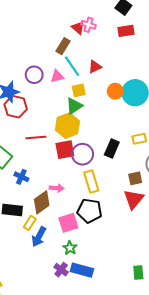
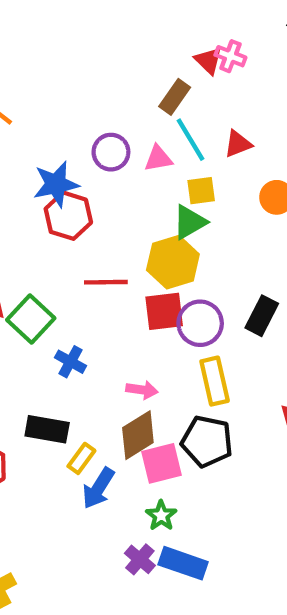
brown diamond: (42, 202) -> (138, 435), moved

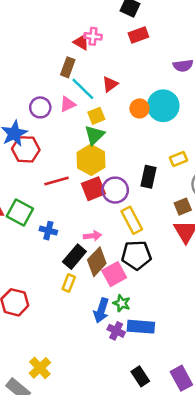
black rectangle: (47, 429) -> (74, 257), moved, turned -45
blue arrow: (98, 488) -> (101, 311), moved

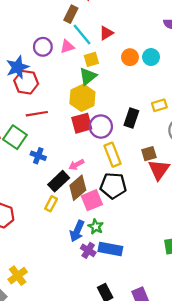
cyan circle: (163, 106) -> (151, 57), size x0.6
red line: (56, 181) -> (37, 114), moved
brown square: (183, 207) -> (149, 154), moved
pink arrow: (92, 236) -> (76, 165), turned 152

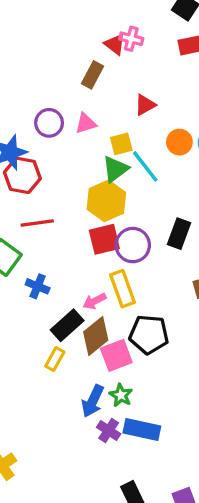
cyan line: (82, 35) -> (145, 166), moved
yellow rectangle: (112, 155) -> (122, 289), moved

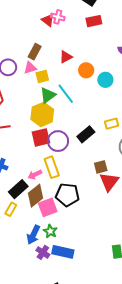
brown rectangle: (92, 75) -> (35, 52), moved
orange circle: (179, 142) -> (86, 70), moved
yellow square: (121, 144) -> (42, 76), moved
black rectangle: (179, 234) -> (86, 134), turned 30

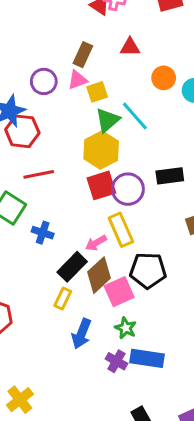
red triangle: (66, 57) -> (130, 47), moved, turned 32
black rectangle: (86, 134) -> (170, 176), turned 36
blue arrow: (33, 235) -> (81, 334), moved

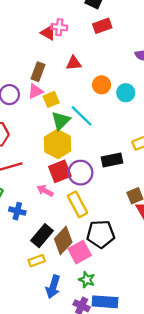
pink arrow: (96, 243) -> (45, 191), moved, turned 63
yellow rectangle: (63, 299) -> (37, 261), turned 49

